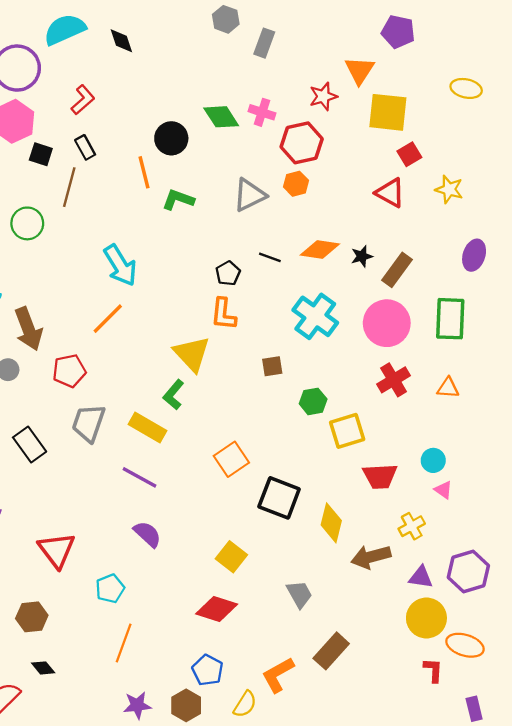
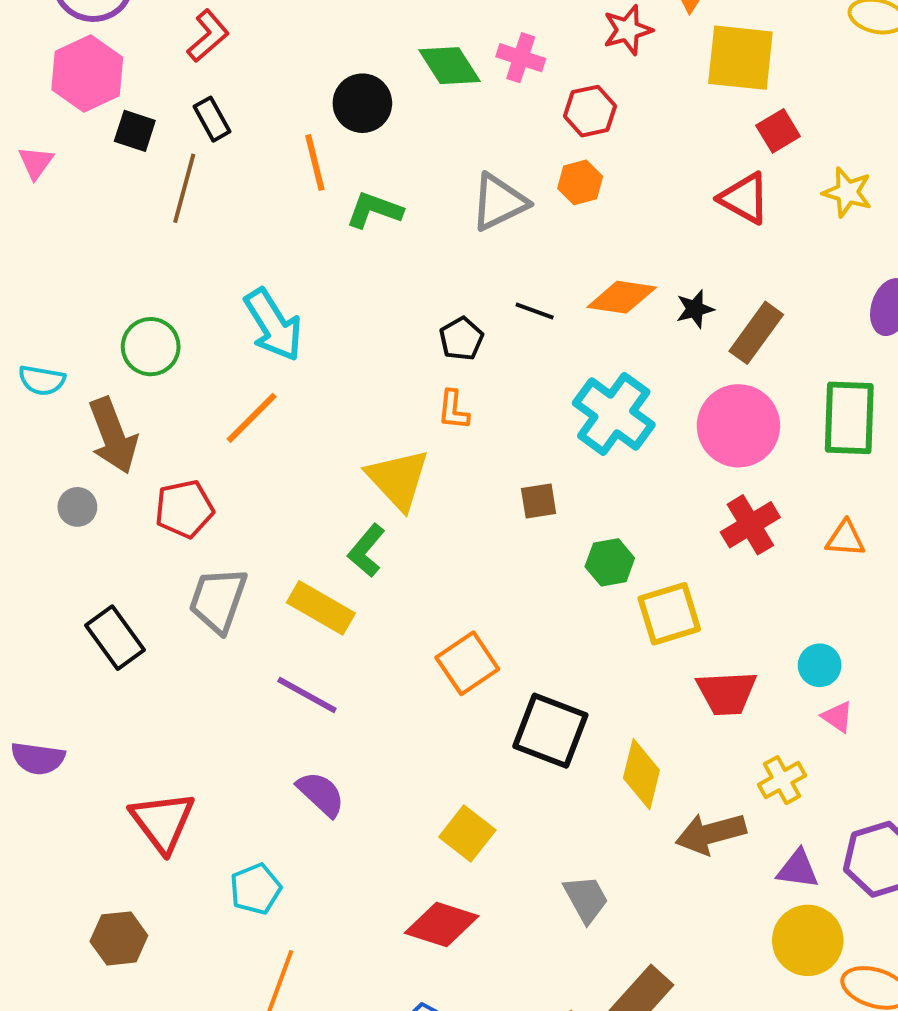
red hexagon: (302, 143) -> (590, 111), size x0.7
green circle: (27, 223) -> (151, 347), moved
orange L-shape: (223, 314) -> (453, 410), size x0.7

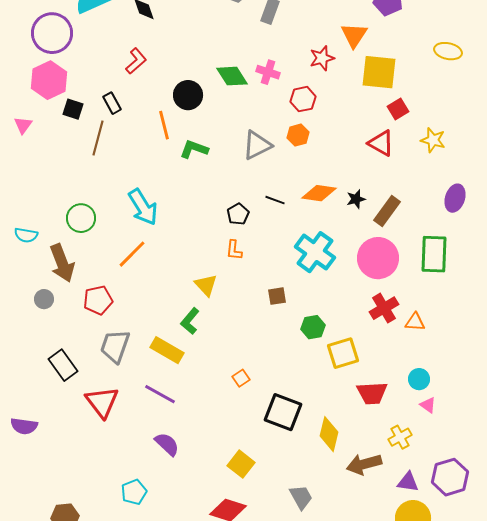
red L-shape: (208, 36) -> (136, 61), moved
yellow triangle: (398, 479) -> (206, 285), size x0.7
orange triangle: (845, 539) -> (415, 322), moved
orange square: (467, 663) -> (241, 378), size x0.6
red triangle: (163, 822) -> (102, 402), moved

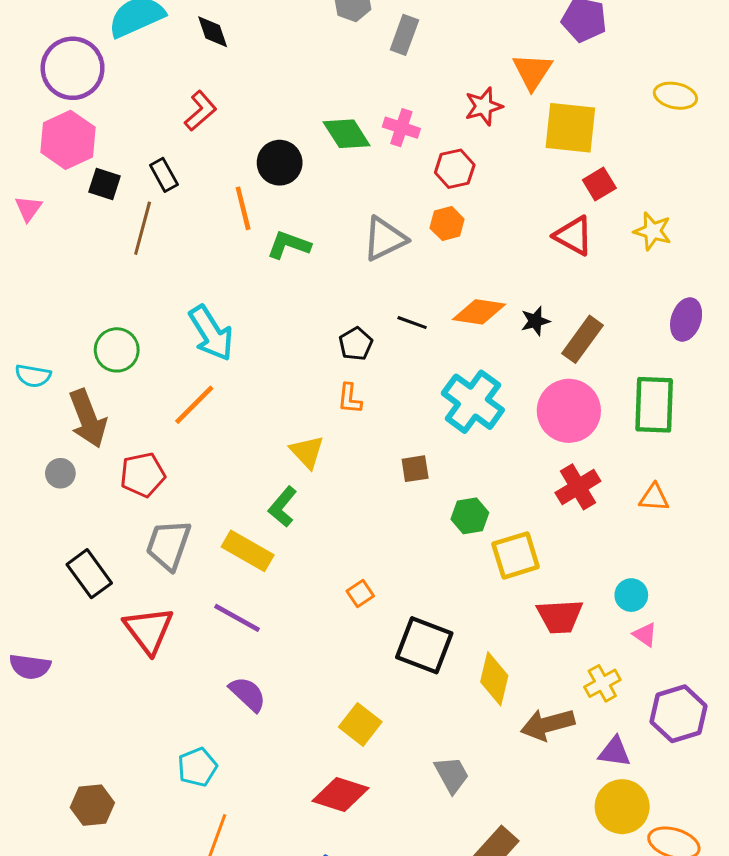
orange triangle: (415, 322) -> (654, 498), moved
purple hexagon: (450, 477) -> (678, 714), moved

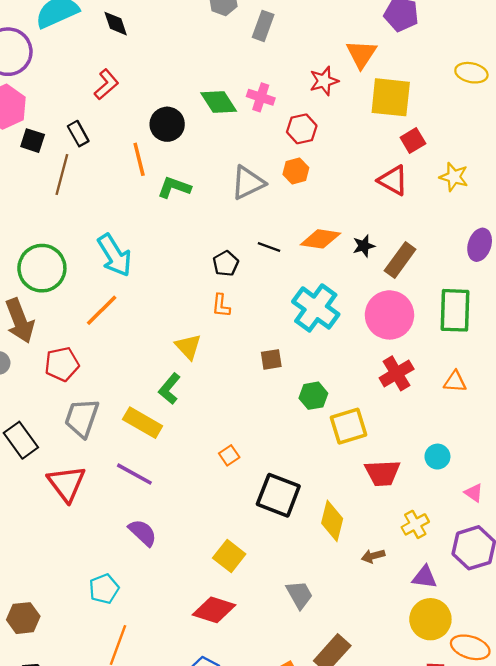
green circle: (117, 350) -> (42, 268), size x1.4
pink triangle: (645, 635) -> (474, 493), moved
brown arrow: (548, 724) -> (373, 556), size x0.6

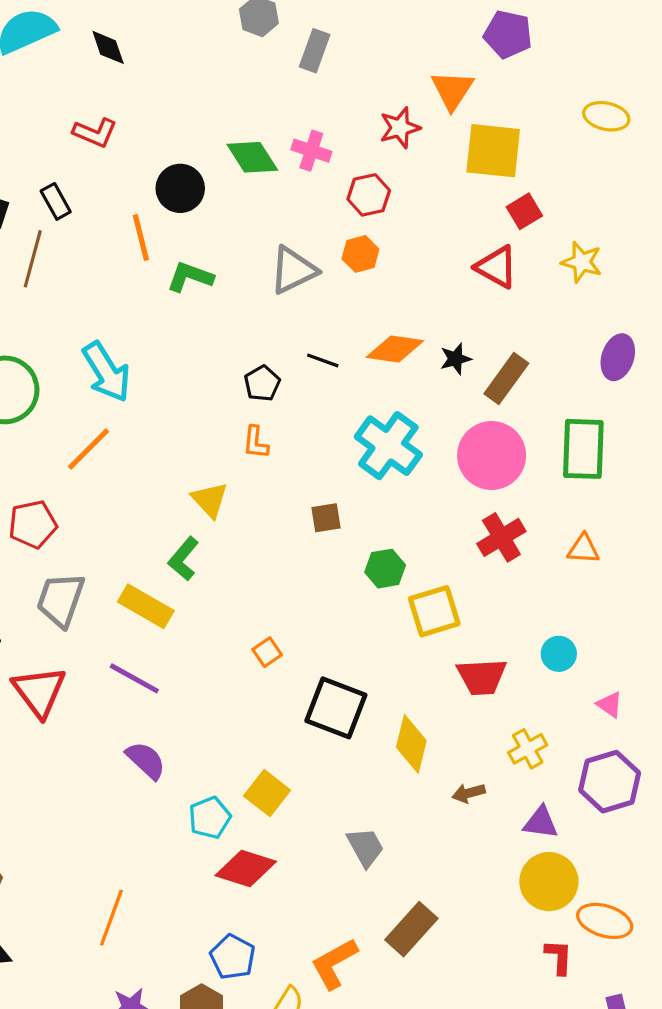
red L-shape: (106, 84) -> (95, 133), turned 64
cyan pentagon: (104, 589) -> (210, 818), moved

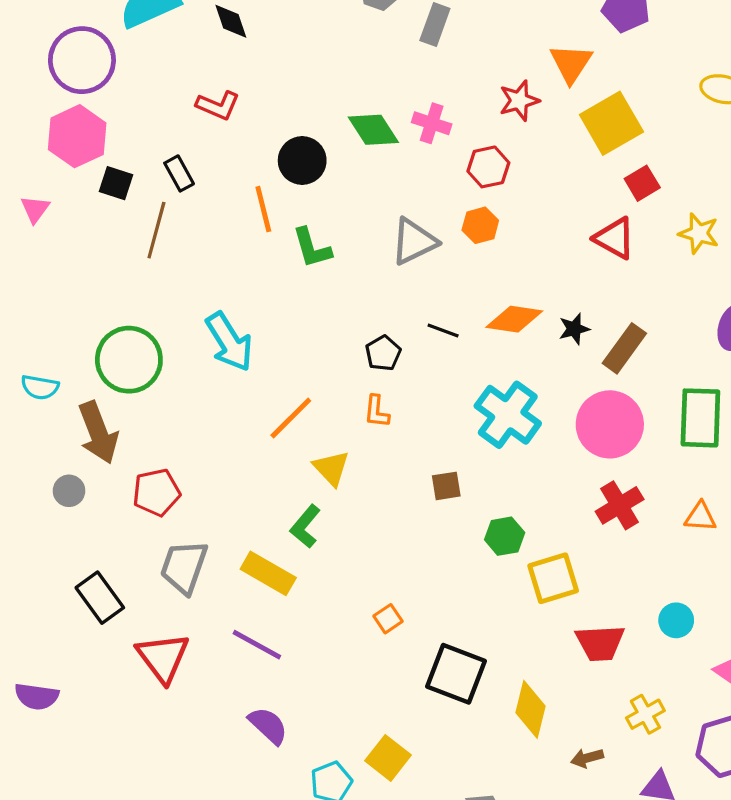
yellow square: (493, 151) -> (611, 123), turned -36
green L-shape: (190, 277) -> (312, 248), turned -126
orange line: (88, 449) -> (291, 418), moved

